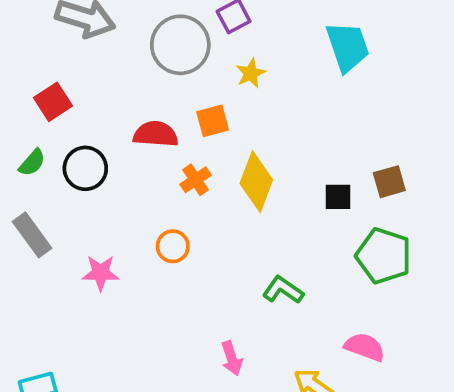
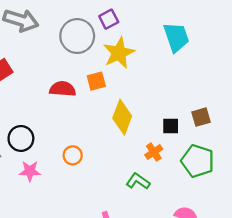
yellow star: (251, 73) -> (119, 53), size x1.8
black circle: (85, 168) -> (21, 138), moved
orange cross: (196, 180) -> (154, 152), moved

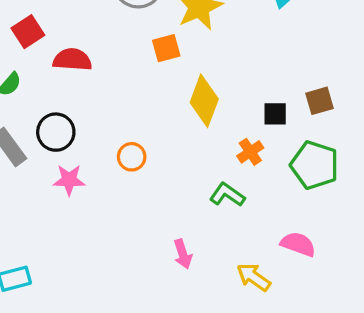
red semicircle: (63, 89) -> (72, 60), moved

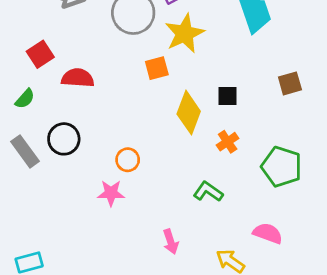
brown square: (320, 101) -> (290, 83), moved
black square: (275, 114) -> (228, 96), moved
orange cross: (250, 152) -> (228, 142), moved
pink star: (69, 180) -> (111, 193), moved

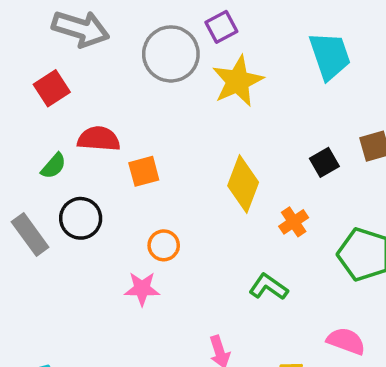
red square: (40, 54) -> (52, 88), moved
orange square: (157, 68) -> (144, 171), moved
black square: (228, 96) -> (324, 162), moved, turned -30
green semicircle: (25, 99) -> (54, 166), moved

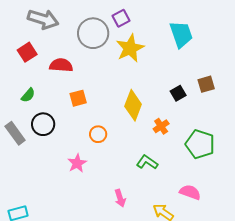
red semicircle: (99, 139) -> (61, 65), moved
orange circle: (164, 245) -> (98, 134), moved
pink star: (142, 289) -> (77, 163), turned -30

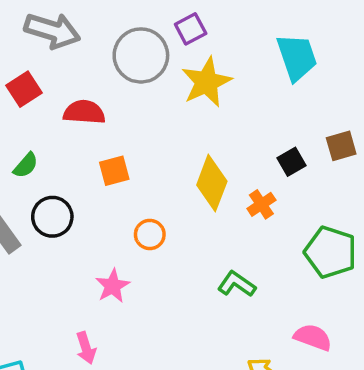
orange cross: (161, 126) -> (261, 204), moved
pink arrow: (120, 198) -> (86, 348), moved

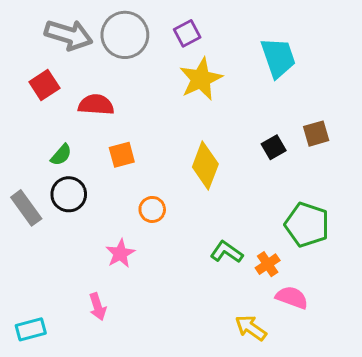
gray circle: (141, 55) -> (125, 35), moved
green semicircle: (26, 165) -> (61, 155), moved
orange cross: (261, 204) -> (268, 264), moved

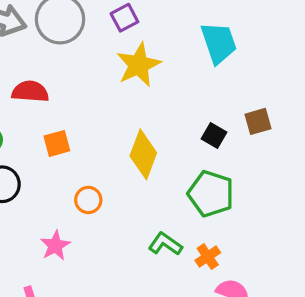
black square: (274, 147) -> (214, 136), turned -30
green pentagon: (307, 225) -> (211, 194), moved

